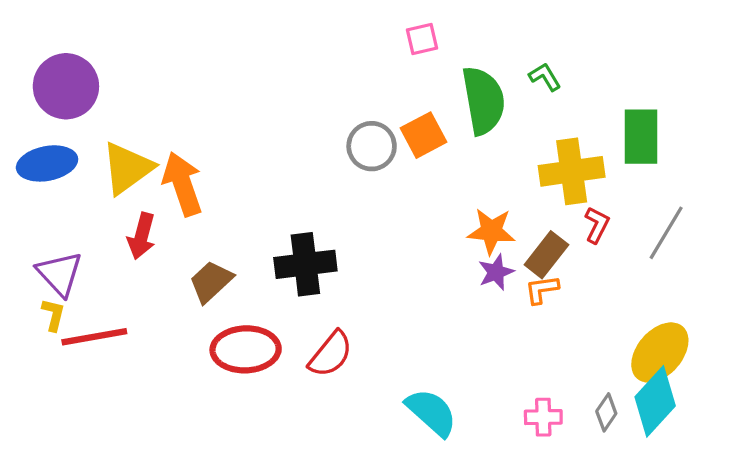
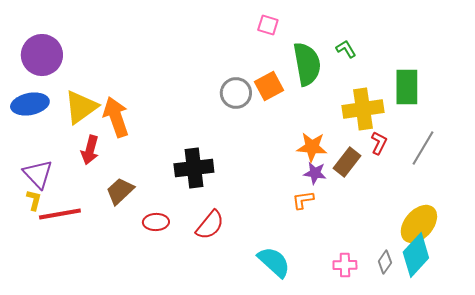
pink square: (422, 39) -> (268, 25), turned 30
purple star: (496, 272) -> (315, 173), turned 30
brown trapezoid: (211, 282) -> (120, 191), moved
orange L-shape: (542, 290) -> (303, 200), moved
red ellipse: (246, 349) -> (156, 222), size x0.6

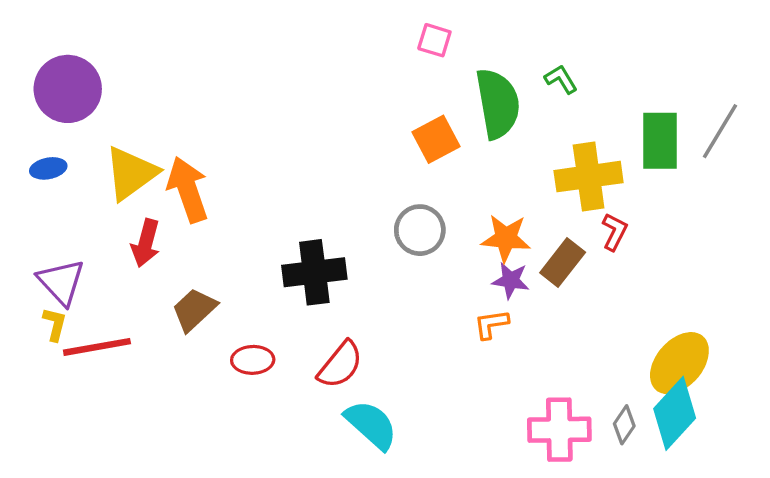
gray circle: (236, 93) -> (420, 230), moved
blue ellipse: (30, 104) -> (48, 168), size x0.6
gray line: (423, 148) -> (720, 131), moved
cyan semicircle: (274, 262) -> (371, 425), moved
pink cross: (345, 265) -> (559, 430), size x1.6

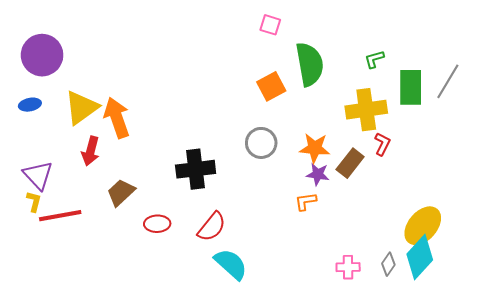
green L-shape: (561, 79) -> (374, 59), moved, turned -75
pink cross: (559, 430) -> (348, 267), size x0.6

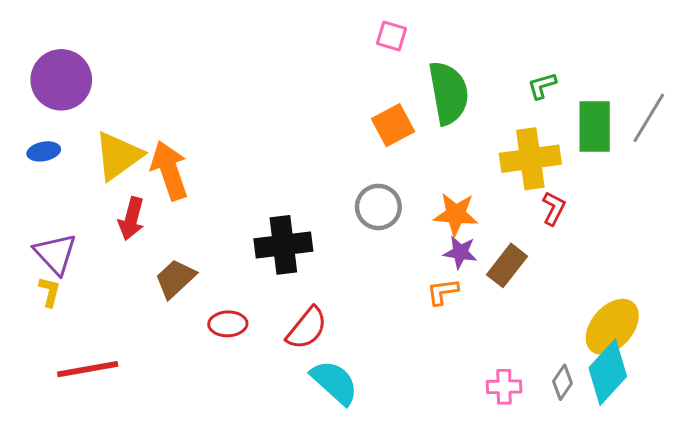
brown rectangle: (350, 163) -> (507, 265), moved
red line: (60, 216) -> (88, 369), moved

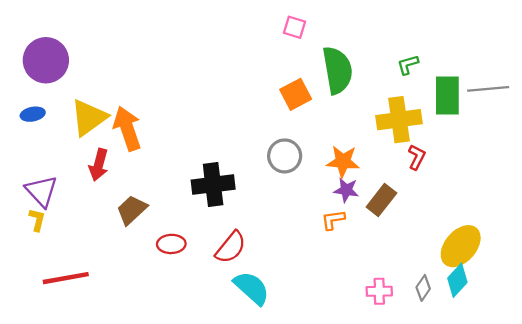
gray line: (649, 118) -> (488, 89), turned 54
cyan diamond: (608, 372) -> (457, 280), size x0.7

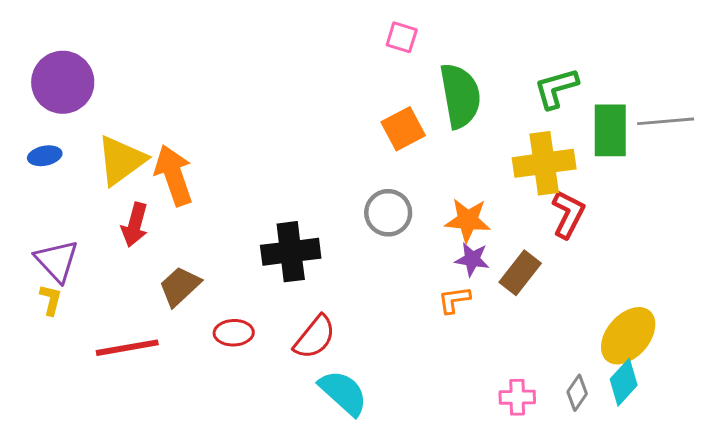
green L-shape: (408, 65) -> (556, 88), size x1.5
red L-shape: (417, 157) -> (568, 214), size x1.4
red line: (66, 278) -> (127, 348), moved

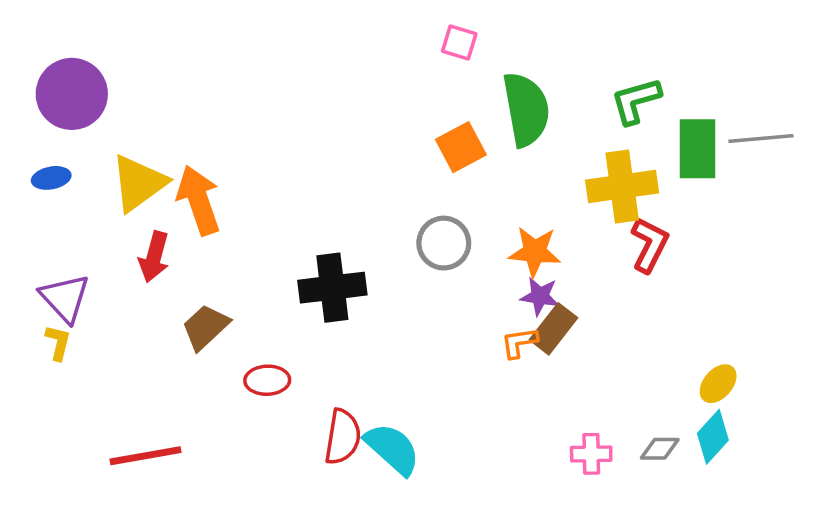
brown rectangle: (520, 273) -> (554, 329), moved
yellow ellipse: (628, 336) -> (718, 384), size x0.6
red semicircle: (315, 337) -> (343, 437), moved, turned -30
red line: (127, 348) -> (146, 456), moved
gray diamond: (577, 393) -> (660, 449), turned 56

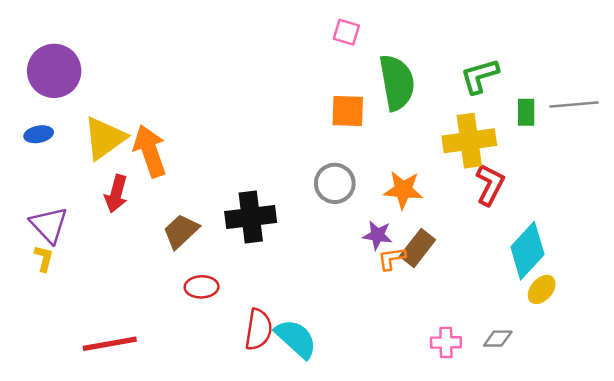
orange square: (461, 147) -> (348, 111), turned 30
green rectangle: (698, 149) -> (526, 112), size x0.6
purple star: (540, 296) -> (377, 235), moved
brown trapezoid: (206, 327) -> (181, 231), moved
cyan diamond: (713, 437) -> (527, 251), moved, size x1.4

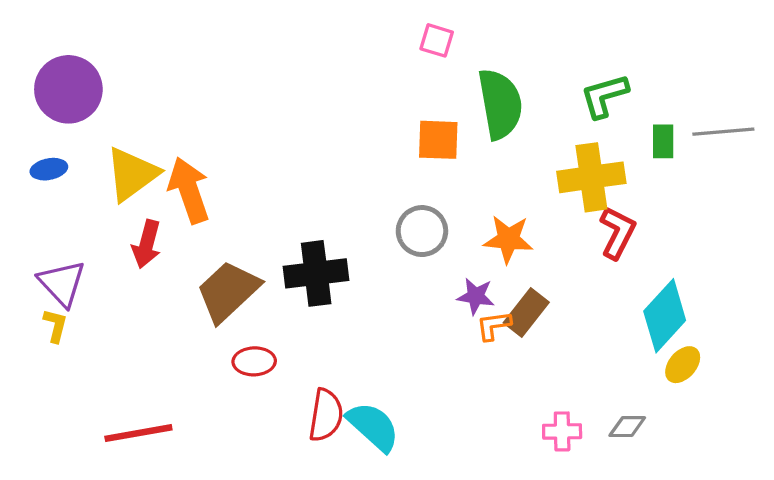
brown trapezoid: (181, 231) -> (228, 291), size x1.4

